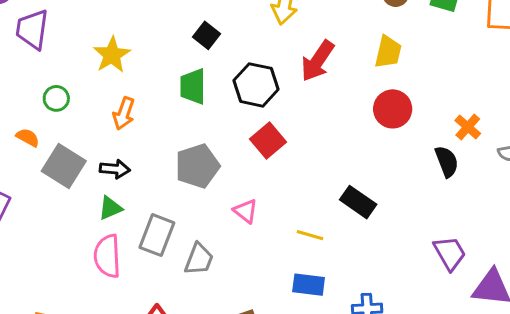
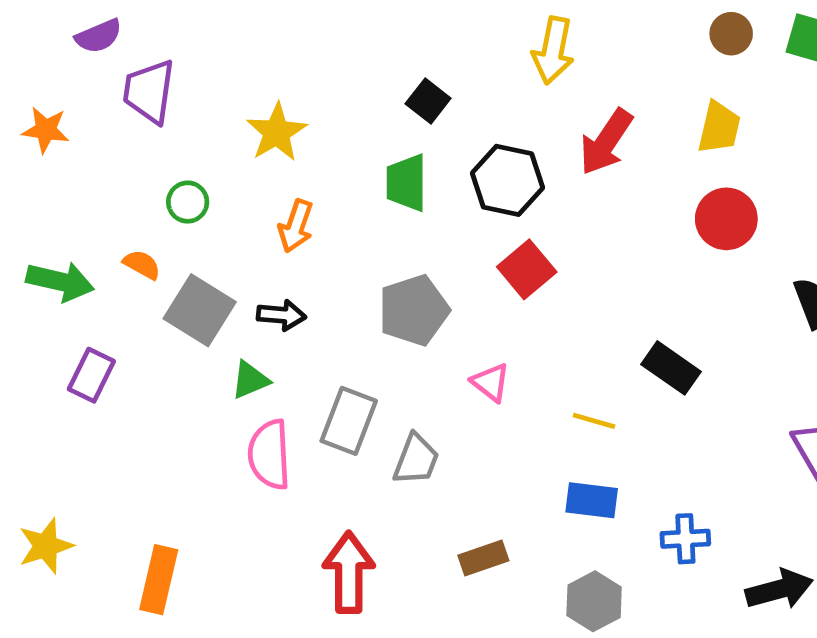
green triangle: (110, 208) -> (250, 380), moved

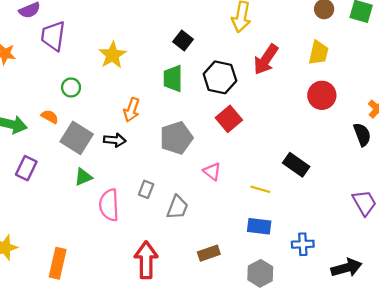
orange arrow: (296, 226) -> (131, 110), moved
green triangle: (250, 380) -> (83, 177), moved
gray rectangle: (349, 421) -> (146, 189), size x0.6

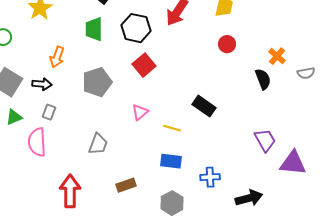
red circle: (322, 95) -> (227, 44), size x0.7
pink triangle: (212, 171) -> (140, 112), moved, turned 42
gray rectangle: (146, 189) -> (49, 112), moved

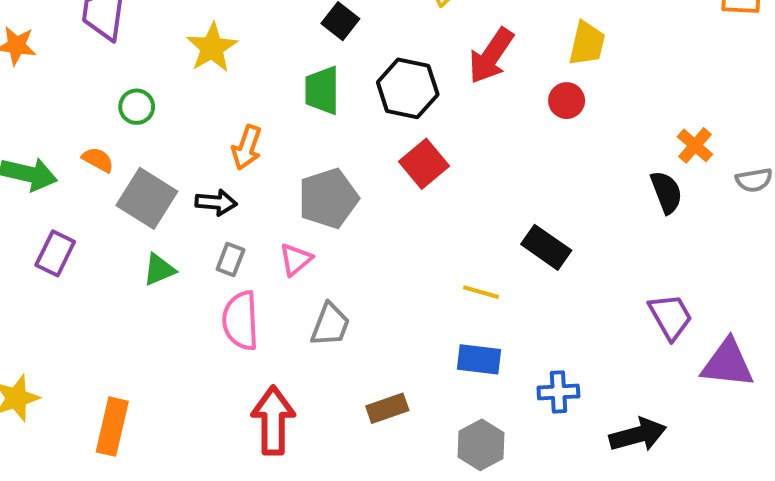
red circle: (227, 44) -> (567, 101), moved
pink triangle: (140, 112) -> (296, 260), moved
pink semicircle: (37, 142) -> (241, 321), moved

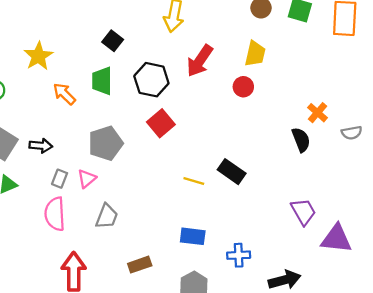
orange arrow: (247, 147) -> (64, 94), moved, turned 115
gray rectangle: (230, 260) -> (60, 179), moved
yellow line: (481, 292) -> (194, 181), moved

